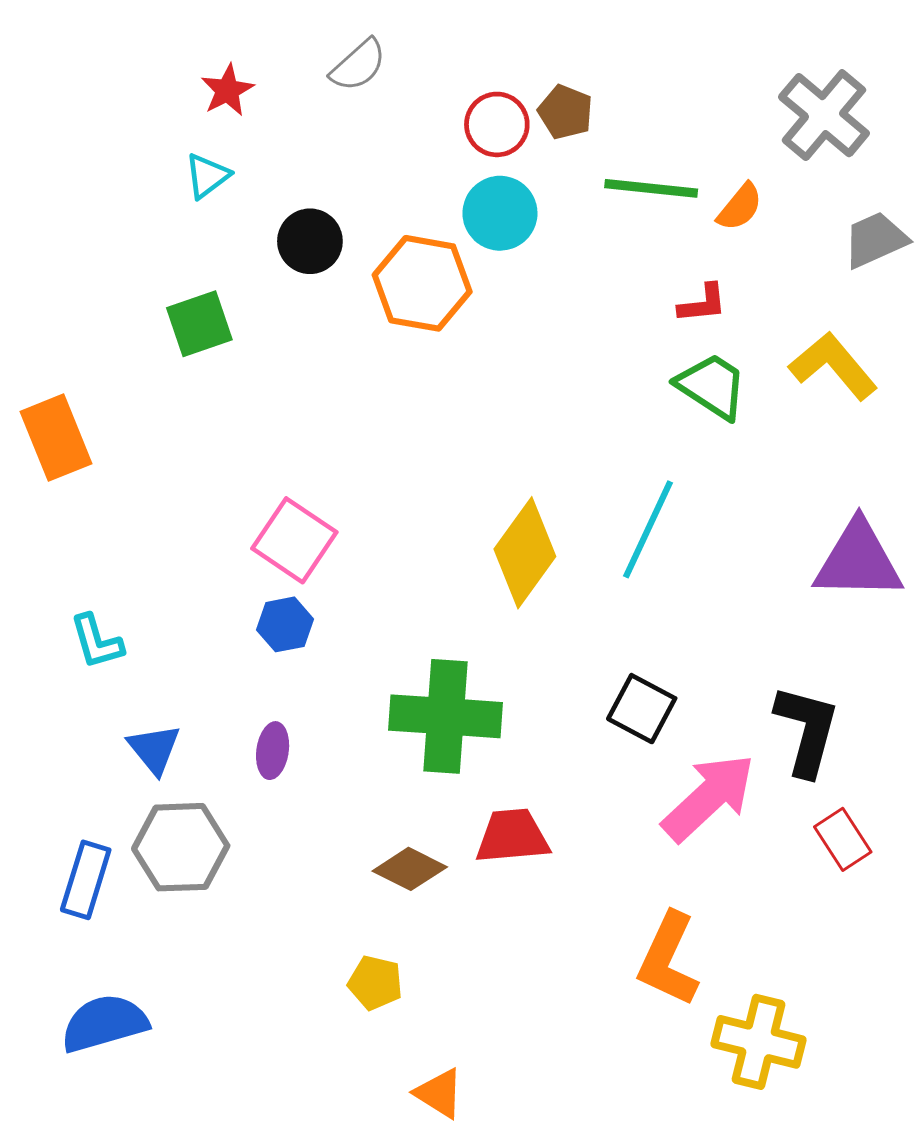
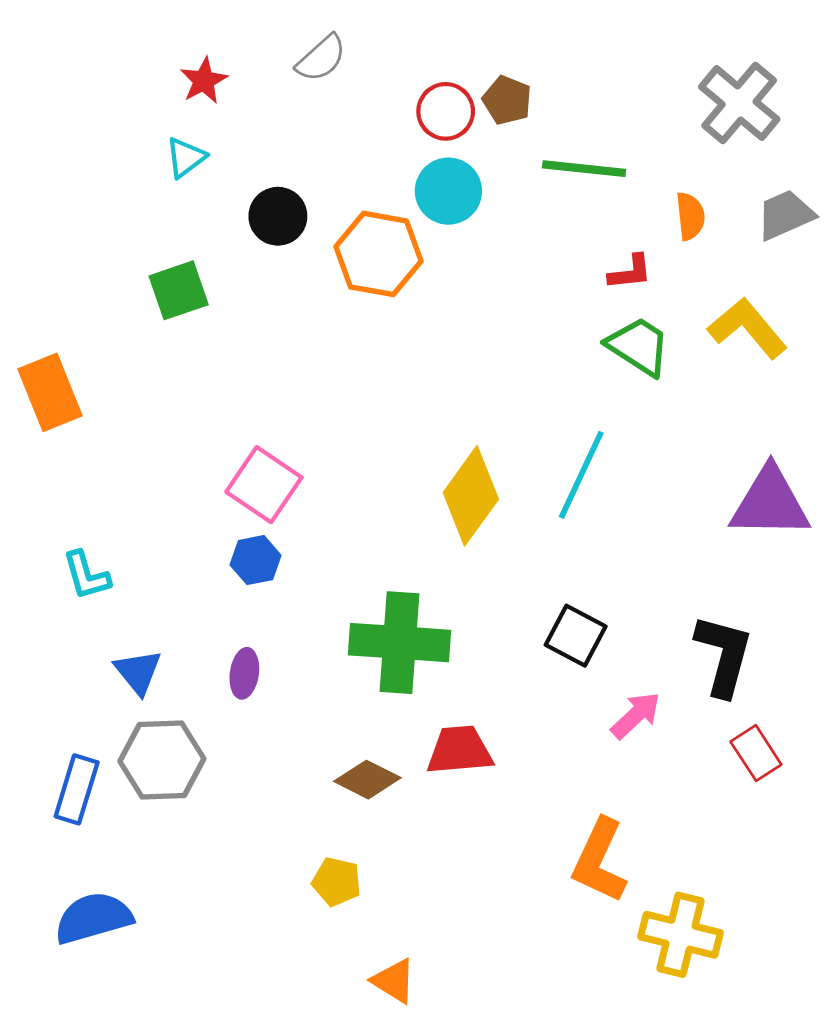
orange semicircle: (740, 207) -> (690, 216), moved, turned -45
pink arrow: (709, 797) -> (636, 715), size x0.6

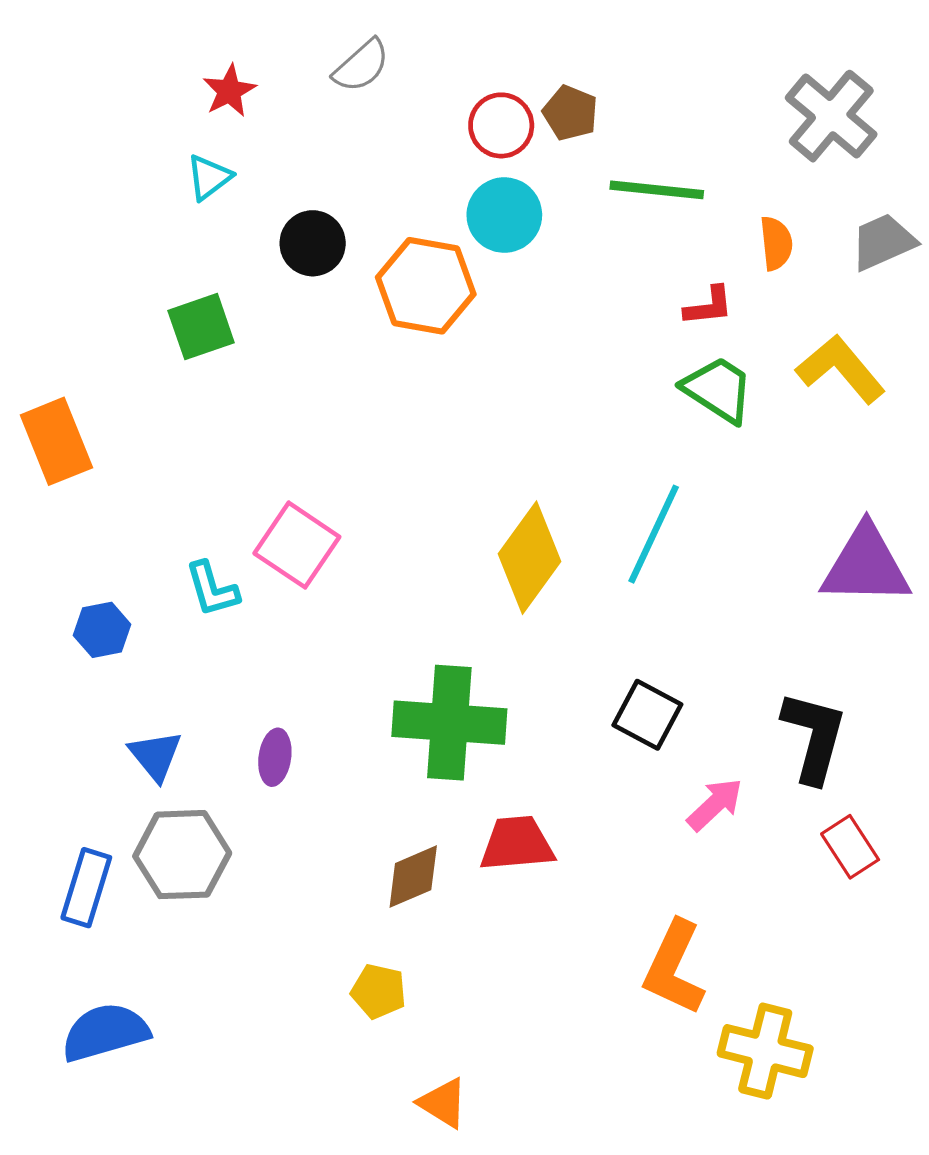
blue hexagon: (256, 560) -> (102, 630), moved
cyan L-shape: (86, 575) -> (212, 589), moved
brown diamond: (367, 780) -> (413, 877), turned -50

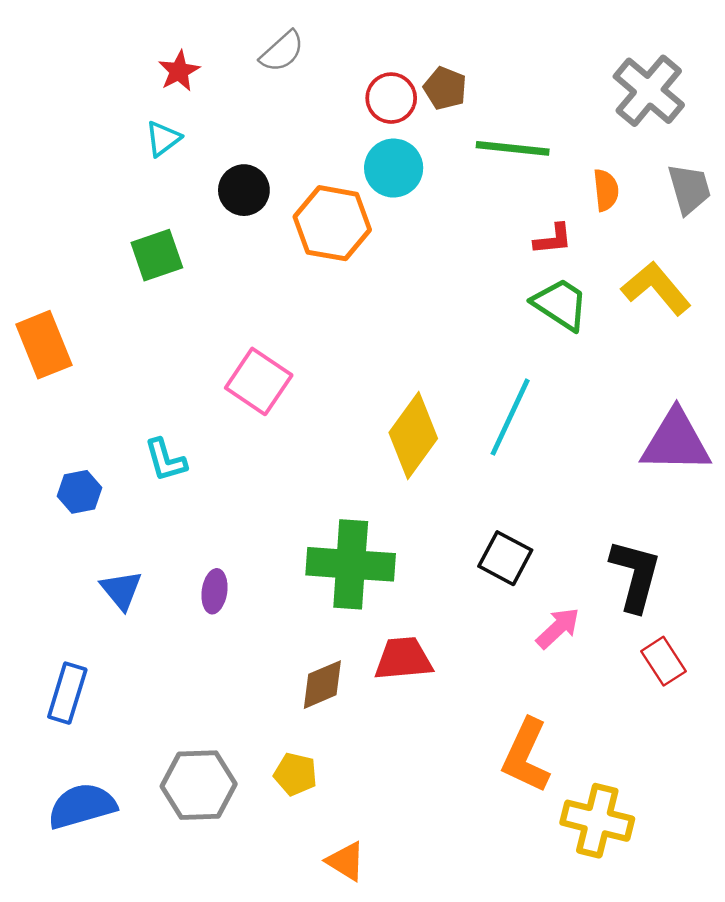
gray trapezoid: (883, 242) -> (689, 189), turned 98
pink square: (297, 545) -> (259, 381), moved
gray hexagon: (182, 855) -> (199, 785), moved

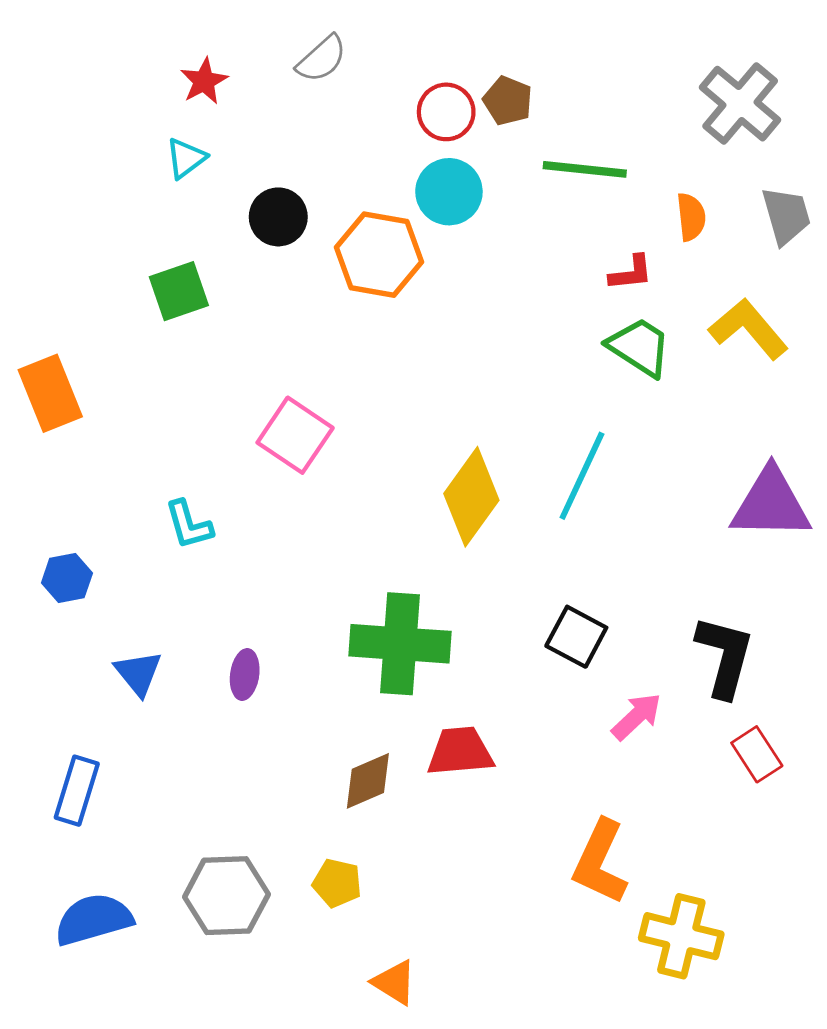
blue hexagon: (80, 492) -> (67, 578), moved

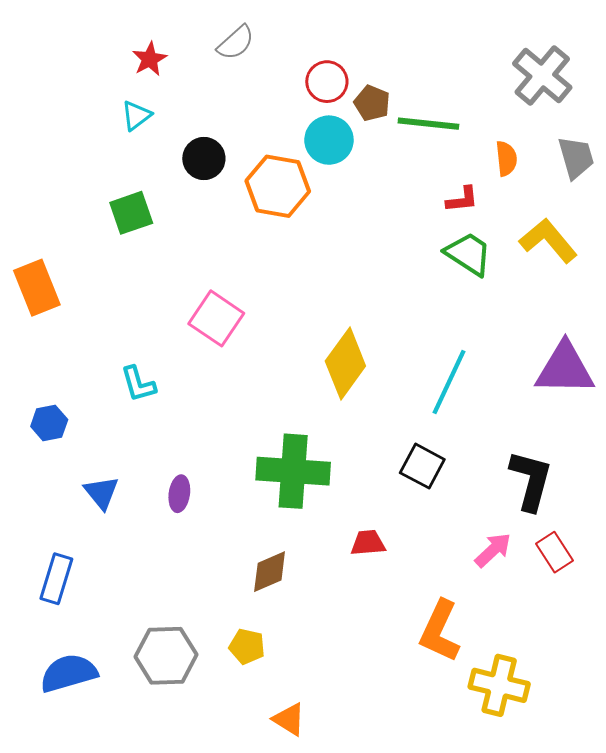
brown pentagon: (508, 101) -> (372, 103), moved
cyan line: (582, 476) -> (449, 382), moved
pink arrow: (636, 716) -> (493, 550), moved
red trapezoid: (460, 751) -> (368, 543), moved, size x0.7

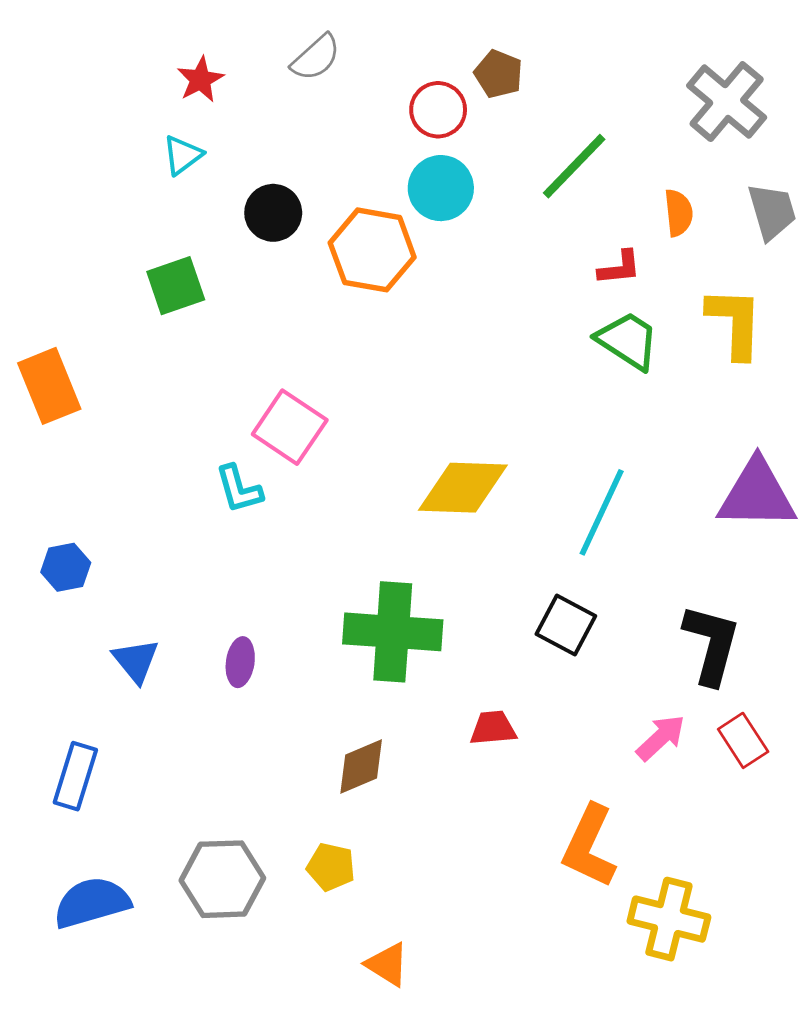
brown pentagon: (372, 103) -> (499, 74), moved
green line: (428, 124) -> (574, 166), turned -52
yellow L-shape: (548, 241) -> (735, 323), turned 42
yellow diamond: (345, 364) -> (463, 488), turned 56
cyan L-shape: (138, 384) -> (239, 489), moved

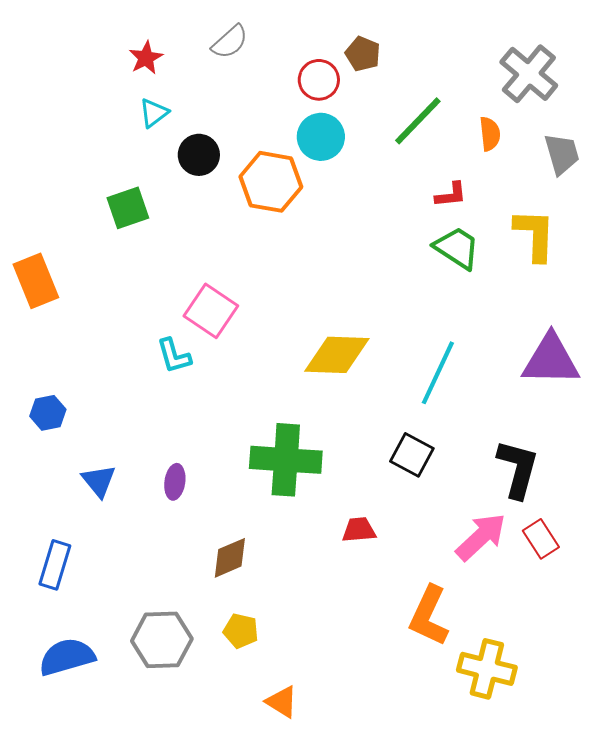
cyan triangle: (183, 155) -> (154, 113), moved
orange semicircle: (679, 213) -> (490, 134), moved
pink arrow: (661, 738) -> (481, 537), size x1.4
brown diamond: (361, 767) -> (230, 558), moved

